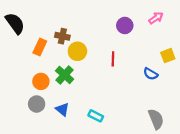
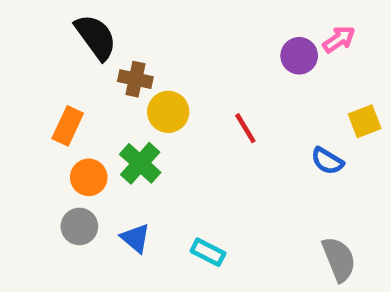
black semicircle: (15, 23) -> (96, 37), moved
purple circle: (125, 25) -> (299, 56), moved
orange rectangle: (40, 47) -> (68, 126), moved
red line: (113, 59) -> (245, 128), turned -32

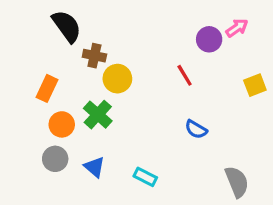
red line: (245, 128) -> (185, 75), moved
blue semicircle: (327, 161) -> (196, 129), moved

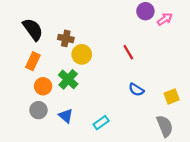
black semicircle: (67, 26) -> (33, 29), moved
purple circle: (209, 39) -> (145, 11), moved
yellow square: (255, 85) -> (172, 96), moved
cyan rectangle: (145, 177) -> (101, 123), turned -63

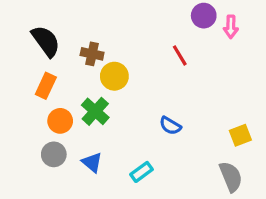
pink arrow: (165, 19) -> (231, 27), turned 126
red line: (128, 52) -> (180, 55), moved
blue semicircle: (136, 90) -> (170, 126), moved

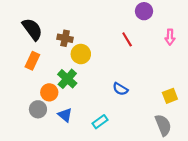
pink arrow: (231, 27) -> (170, 37), moved
orange circle: (60, 121) -> (49, 92), moved

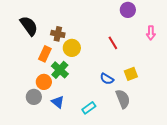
red line: (127, 39) -> (113, 43), moved
orange rectangle: (32, 61) -> (45, 54), moved
yellow square: (170, 96) -> (131, 74), moved
gray semicircle: (163, 125) -> (123, 99), moved

